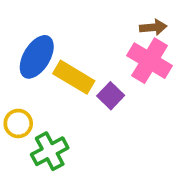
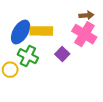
yellow rectangle: (74, 77) -> (41, 31), moved, turned -30
green cross: (50, 151) -> (28, 56), moved, turned -36

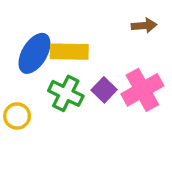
pink cross: (84, 34) -> (142, 90), moved, turned 30
green cross: (28, 56) -> (66, 93), moved

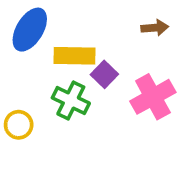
blue ellipse: (34, 53) -> (30, 30), moved
purple square: (104, 90) -> (104, 74), moved

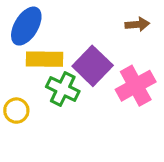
yellow rectangle: (75, 56) -> (45, 59), moved
purple square: (104, 74) -> (93, 66), size x1.6

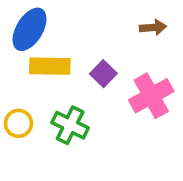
purple square: (93, 66) -> (103, 74), size x0.6
green cross: (63, 89) -> (70, 125), moved

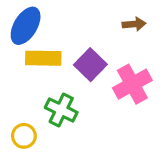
purple square: (103, 74) -> (90, 65), size x1.4
yellow circle: (18, 123) -> (24, 136), moved

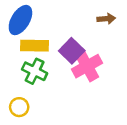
pink cross: (132, 84) -> (87, 66), moved
green cross: (61, 110) -> (35, 71), moved

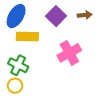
purple square: (72, 51) -> (56, 16), moved
green cross: (35, 71) -> (18, 65), moved

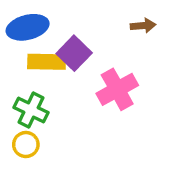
blue ellipse: (16, 16) -> (28, 27), turned 45
purple square: (56, 16) -> (74, 53), moved

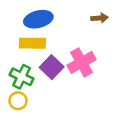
blue ellipse: (28, 27) -> (38, 19), moved
purple square: (74, 53) -> (52, 67), moved

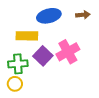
blue ellipse: (38, 19) -> (49, 16), moved
green cross: (22, 77) -> (18, 64), turned -30

